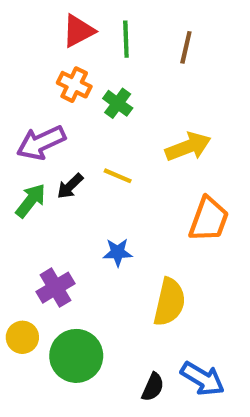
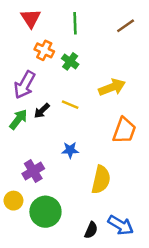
red triangle: (78, 31) -> (31, 18), moved, turned -35
brown line: (186, 47) -> (126, 26), moved, turned 42
purple arrow: (41, 143) -> (25, 85), turned -36

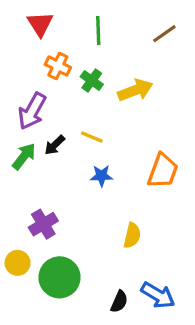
yellow arrow: (112, 87) -> (135, 90), moved
blue star: (70, 150) -> (101, 176), moved
yellow semicircle: (101, 180) -> (132, 235), size x0.7

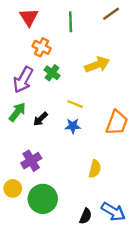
brown line: (164, 34) -> (111, 14), moved
green cross: (92, 81) -> (52, 73), moved
yellow line: (92, 137) -> (75, 104), moved
black arrow: (55, 145) -> (40, 119), moved

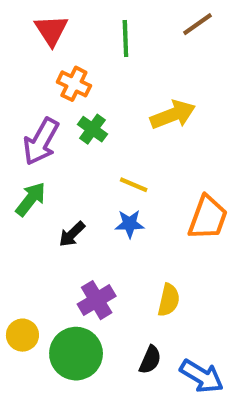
black arrow: (40, 119) -> (72, 234), moved
purple cross: (31, 161) -> (97, 300), moved
black semicircle: (86, 216) -> (150, 360), moved

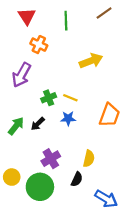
green cross: (92, 129) -> (49, 98), moved, turned 32
green arrow: (31, 199) -> (16, 126), moved
black semicircle: (150, 360) -> (77, 179), moved

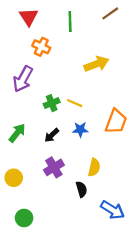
blue star: (68, 118) -> (80, 130), moved
black arrow: (38, 124) -> (52, 135), moved
yellow circle: (12, 177) -> (14, 178), moved
black semicircle: (77, 179) -> (82, 189), turned -40
green circle: (40, 187) -> (24, 218), moved, size x0.6

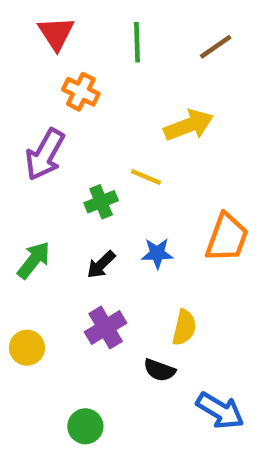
brown line: (110, 13) -> (216, 47), moved
yellow line: (75, 103) -> (146, 177), moved
black semicircle: (82, 189) -> (159, 370), turned 126
green circle: (24, 218) -> (85, 426), moved

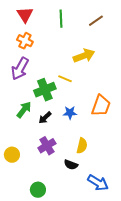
orange cross: (81, 92) -> (25, 41), moved
green cross: (101, 202) -> (45, 90), size x1.5
green arrow: (34, 260) -> (24, 110), moved

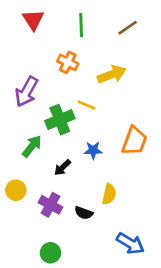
orange cross: (25, 41) -> (68, 62), moved
black arrow: (45, 118) -> (62, 168), moved
purple cross: (47, 146) -> (50, 205), moved, turned -30
yellow circle: (12, 155) -> (16, 190), moved
black semicircle: (71, 165) -> (84, 213), moved

